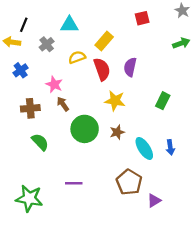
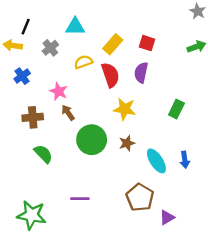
red square: (142, 18) -> (147, 43), moved, turned 32

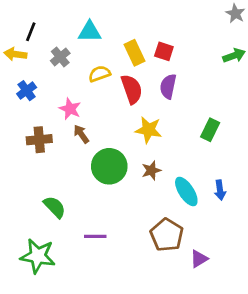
red square: (147, 43) -> (164, 51), moved
yellow rectangle: (113, 44) -> (134, 53), turned -66
green semicircle: (43, 154) -> (55, 207), moved

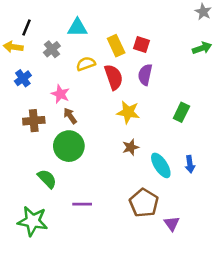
green circle: (109, 166) -> (69, 146), moved
purple triangle: (199, 259) -> (172, 224), turned -35

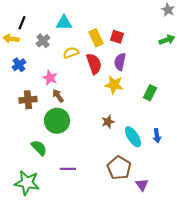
yellow star: (128, 112) -> (114, 85), moved

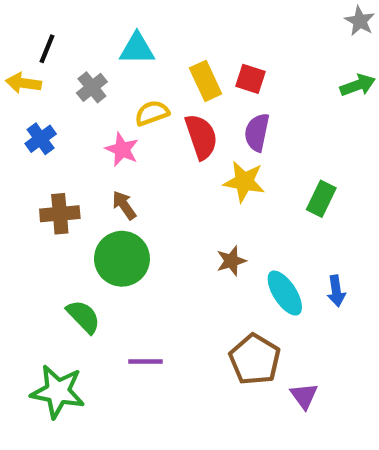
pink star: (50, 78) -> (122, 149), moved

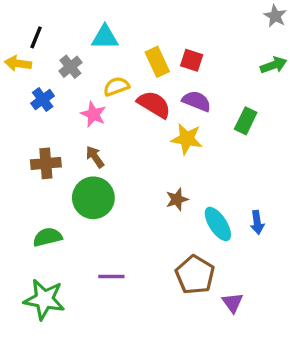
purple semicircle: (257, 132) -> (197, 101), turned 100
red semicircle: (201, 137) -> (154, 104), turned -40
blue cross: (41, 139) -> (43, 100), moved
green rectangle: (321, 199) -> (246, 121), moved
green semicircle: (83, 317) -> (48, 237), moved, turned -60

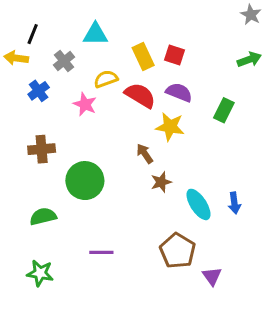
brown arrow: (95, 157) -> (145, 154), moved
green star: (44, 299) -> (40, 273), size x0.7

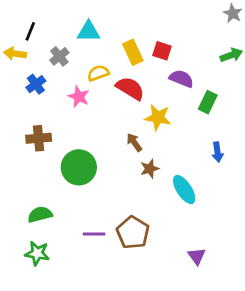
purple semicircle: (179, 92) -> (181, 79), moved
blue arrow: (234, 203) -> (217, 152), moved
green semicircle: (43, 216) -> (40, 214), moved
brown pentagon: (178, 251) -> (133, 233), moved

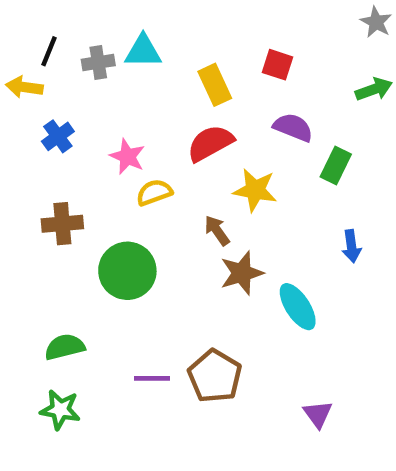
red square: (162, 51) -> (277, 65), moved
gray cross: (59, 56) -> (98, 62), moved, turned 30
yellow semicircle: (98, 73) -> (154, 192), moved
red semicircle: (130, 88) -> (210, 143), turned -60
brown star: (150, 169) -> (242, 273), size x1.4

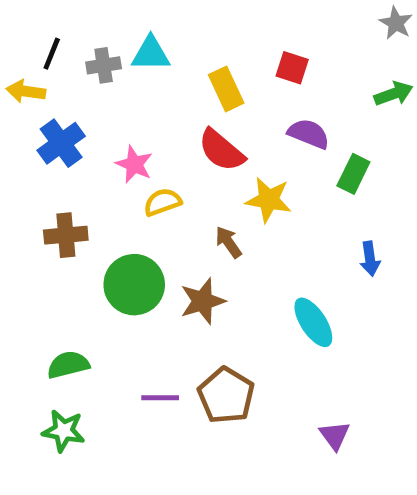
blue cross: (58, 136) -> (61, 143), size x1.4
red semicircle: (210, 143) -> (221, 150), turned -111
brown star: (242, 273) -> (203, 301), moved

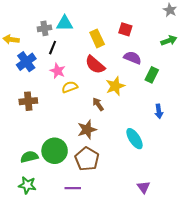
black line: (52, 54) -> (53, 48), moved
yellow star: (269, 200) -> (115, 86), turned -30
green circle: (134, 285) -> (55, 151), moved
brown pentagon: (226, 395) -> (87, 159), moved
purple line: (160, 398) -> (73, 188), moved

